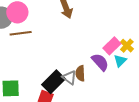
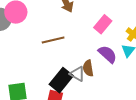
brown line: (21, 33) -> (53, 40), moved
pink rectangle: (112, 46) -> (103, 24), moved

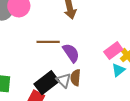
pink rectangle: (103, 24) -> (113, 51), moved
purple semicircle: (108, 54) -> (71, 53), moved

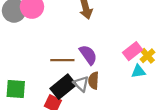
brown line: (48, 42) -> (62, 60), moved
cyan triangle: (118, 70) -> (138, 71), turned 32

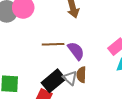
brown line: (62, 60) -> (53, 44), moved

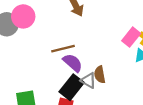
purple semicircle: (76, 51) -> (73, 63), moved

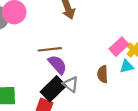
brown semicircle: (100, 75) -> (103, 74), moved

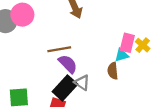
pink rectangle: (119, 47) -> (127, 43), turned -30
cyan triangle: (127, 66) -> (122, 55), moved

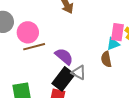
pink circle: (22, 15) -> (28, 32), moved
brown line: (59, 49) -> (34, 47), moved

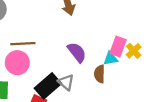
pink circle: (28, 32) -> (17, 63), moved
purple semicircle: (64, 56) -> (77, 52), moved

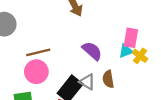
yellow cross: (134, 51) -> (140, 56), moved
brown semicircle: (99, 74) -> (108, 79), moved

